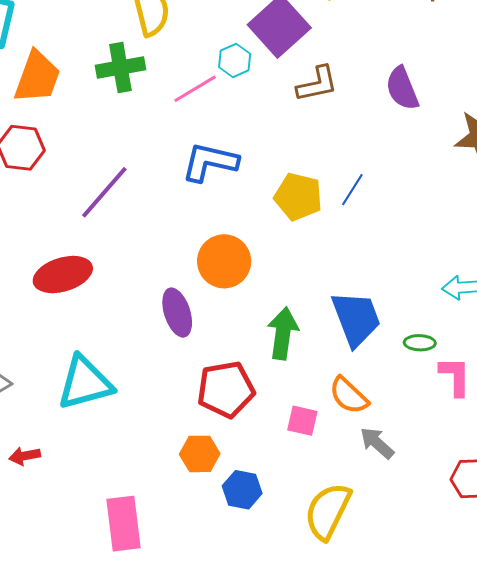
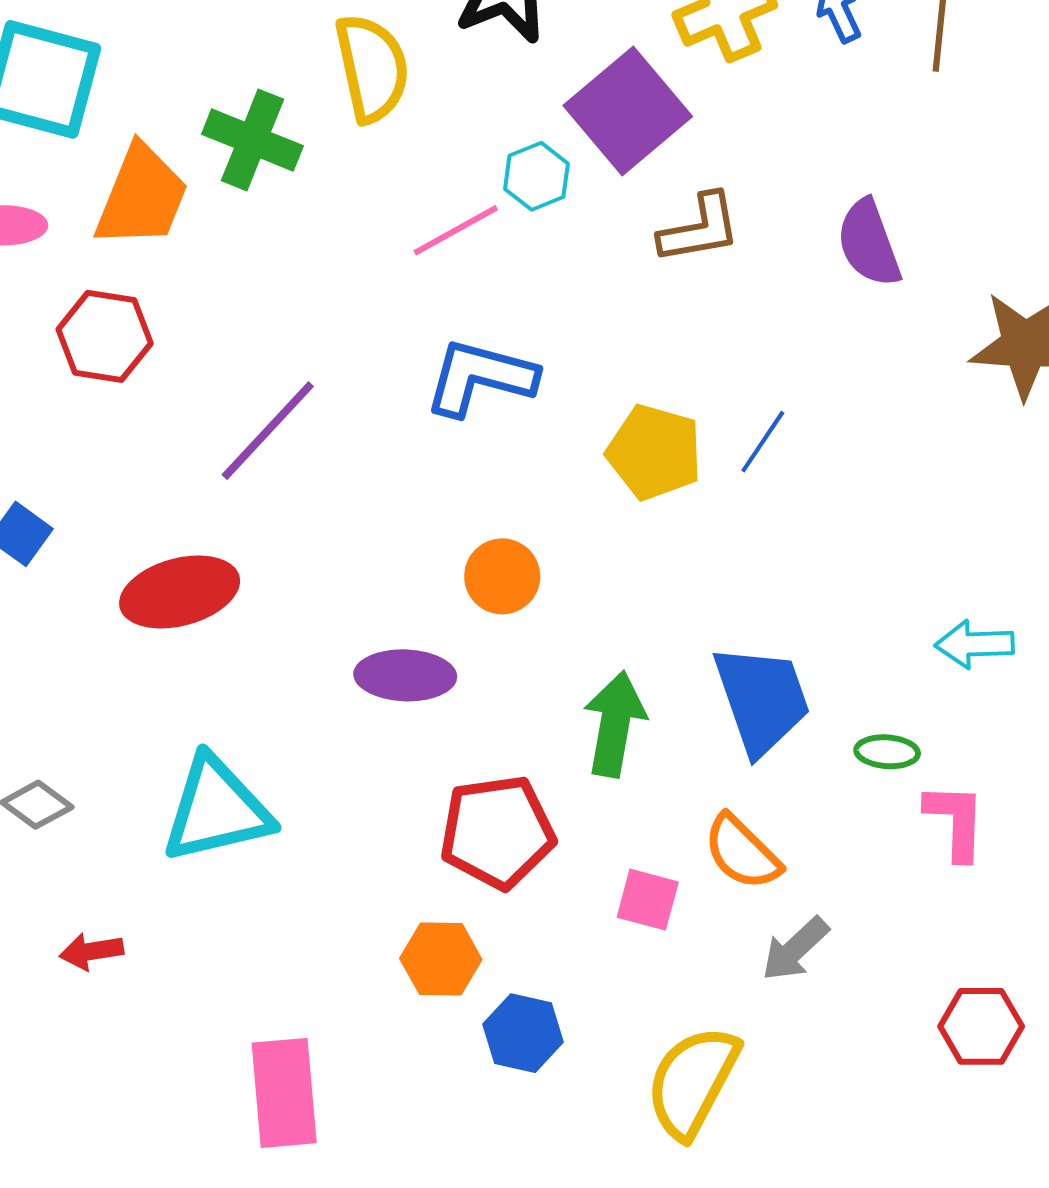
green cross: (120, 67) -> (252, 140), moved, turned 30
orange circle: (224, 261) -> (502, 576), size x0.7
purple ellipse: (177, 313) -> (405, 675), turned -72
gray arrow: (377, 443) -> (795, 949), turned -87

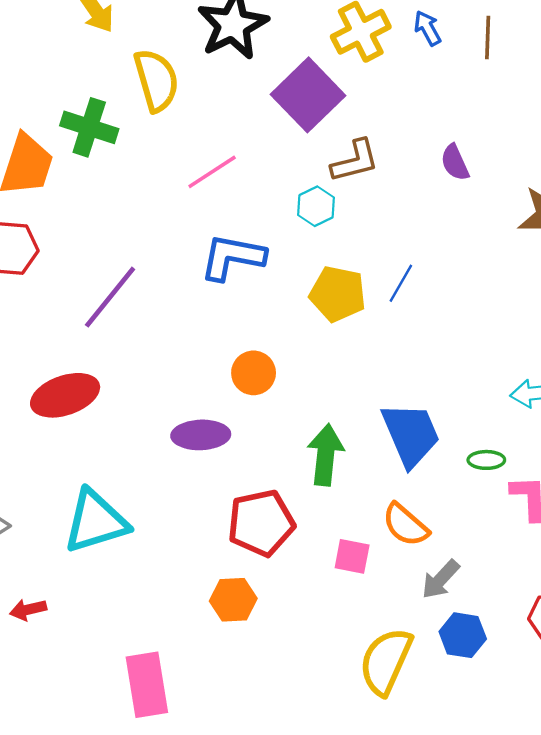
cyan hexagon: (536, 176) -> (316, 206), moved
purple semicircle: (869, 243) -> (455, 163), size x0.7
blue hexagon: (523, 1033) -> (463, 635), moved

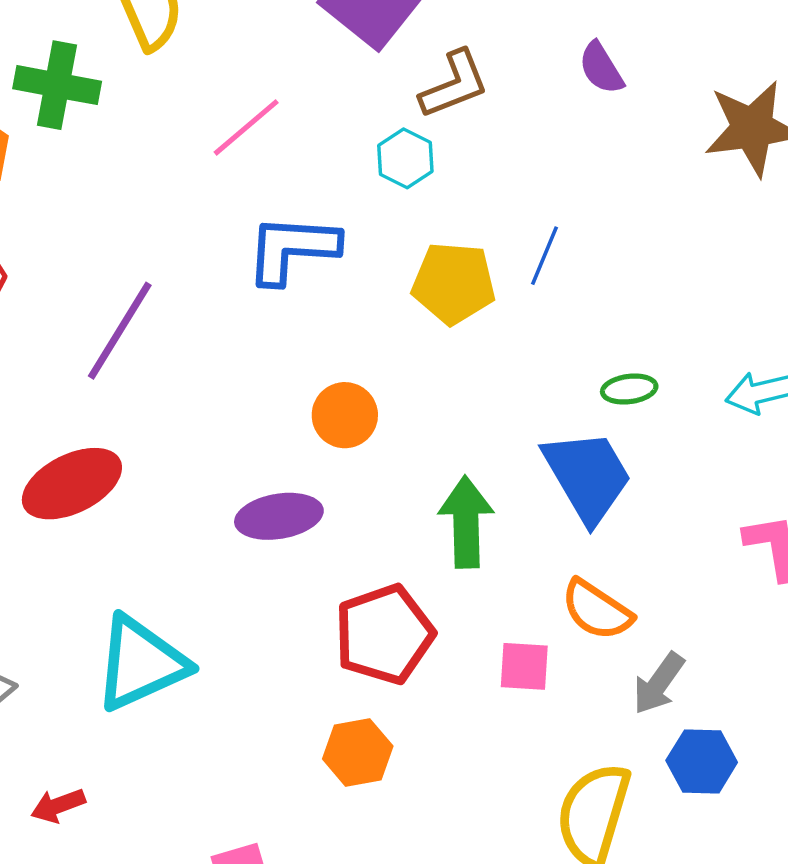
green ellipse: (486, 460) -> (629, 389), moved

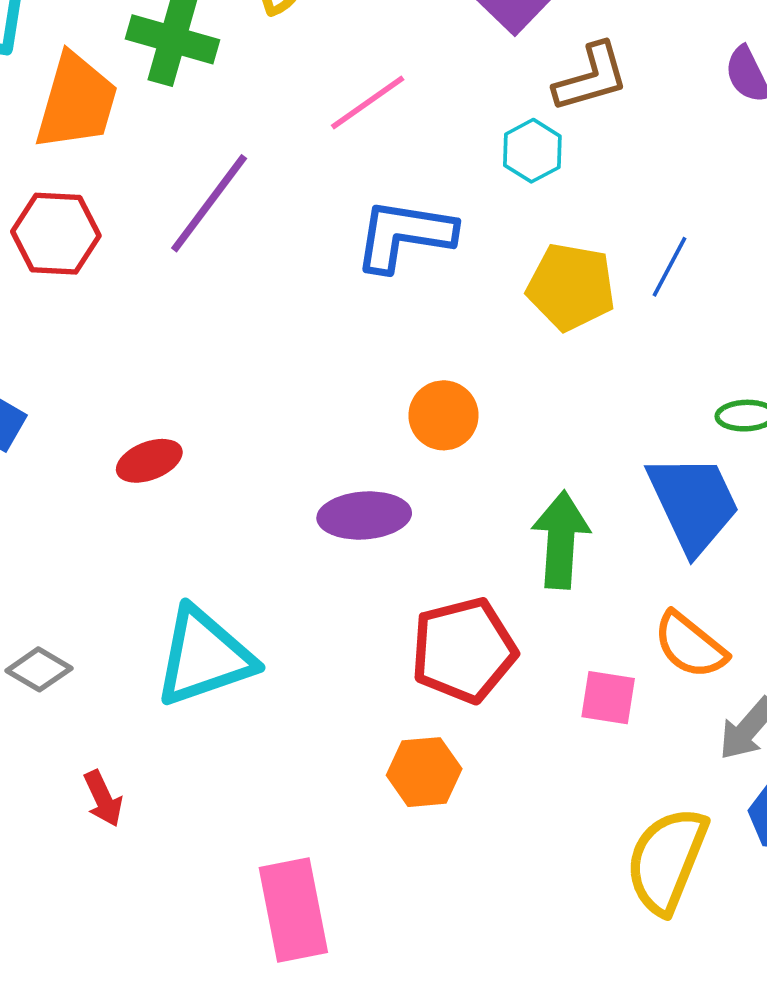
purple line: (120, 331) -> (209, 203), moved
red ellipse: (72, 484) -> (149, 461), size x0.6
red arrow: (58, 806) -> (103, 799), turned -100

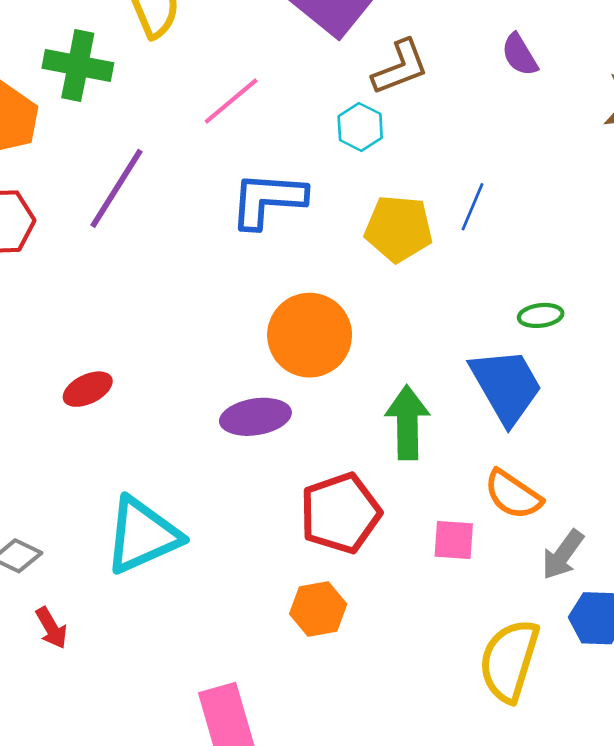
orange circle: (444, 415) -> (310, 335), size x1.6
red arrow: (103, 799) -> (51, 628), moved

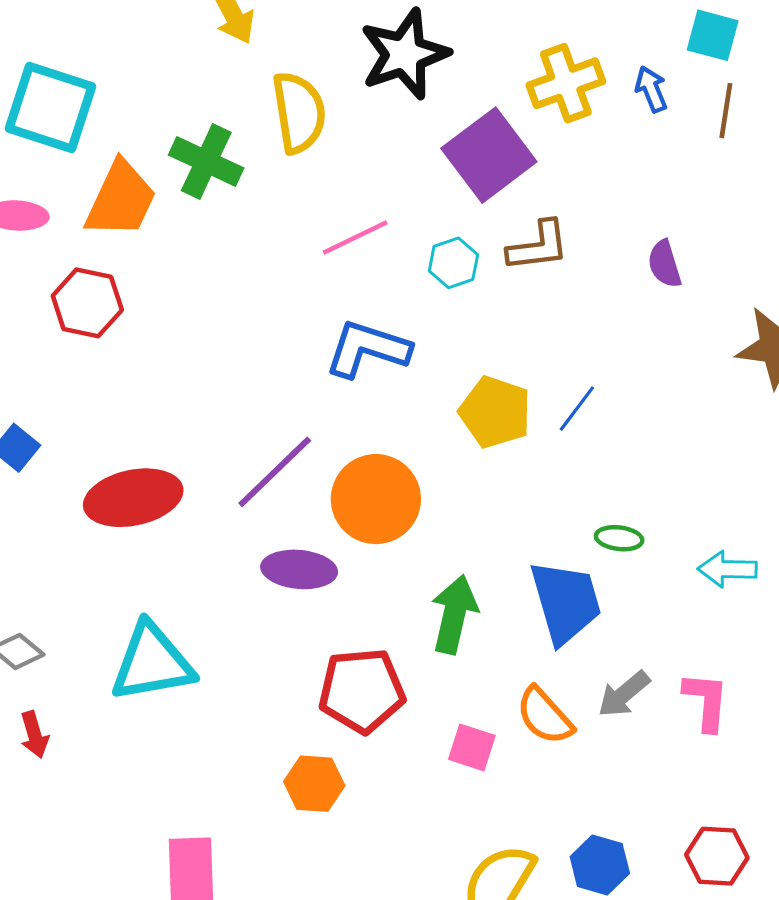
cyan hexagon: (360, 127) -> (453, 263), moved
purple line: (116, 188) -> (275, 472), moved
red ellipse: (88, 389) -> (133, 498), size x1.8
gray arrow: (563, 555) -> (624, 694), moved

